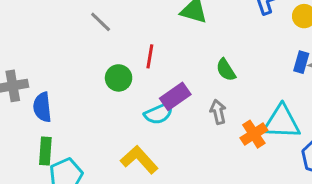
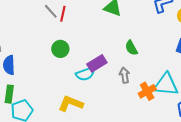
red line: (150, 56) -> (63, 14), moved
yellow L-shape: (139, 160) -> (71, 104), turned -30

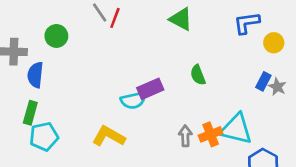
green circle: (60, 49) -> (56, 36), moved
gray arrow: (124, 75) -> (185, 136), moved

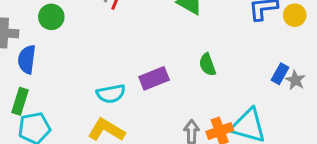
yellow circle: (274, 43) -> (295, 15), moved
cyan semicircle: (133, 100) -> (111, 94), moved

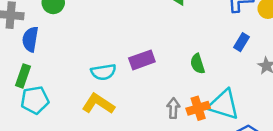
green semicircle: (207, 65) -> (197, 64), moved
blue rectangle: (280, 74) -> (241, 42), moved

